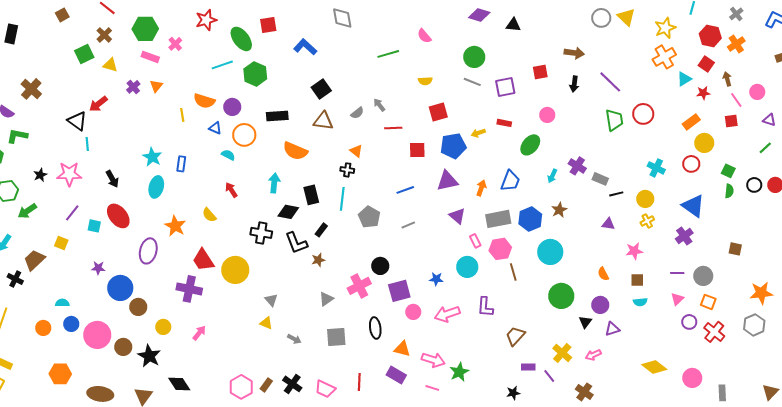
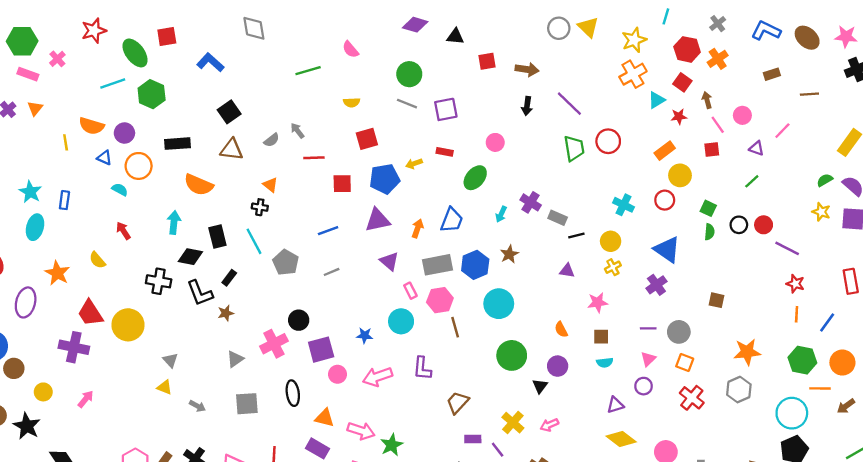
red square: (540, 72) -> (487, 61), moved
cyan line: (342, 199) -> (254, 241), turned -35
purple circle: (689, 322) -> (644, 386), moved
purple triangle: (612, 329) -> (615, 405), moved

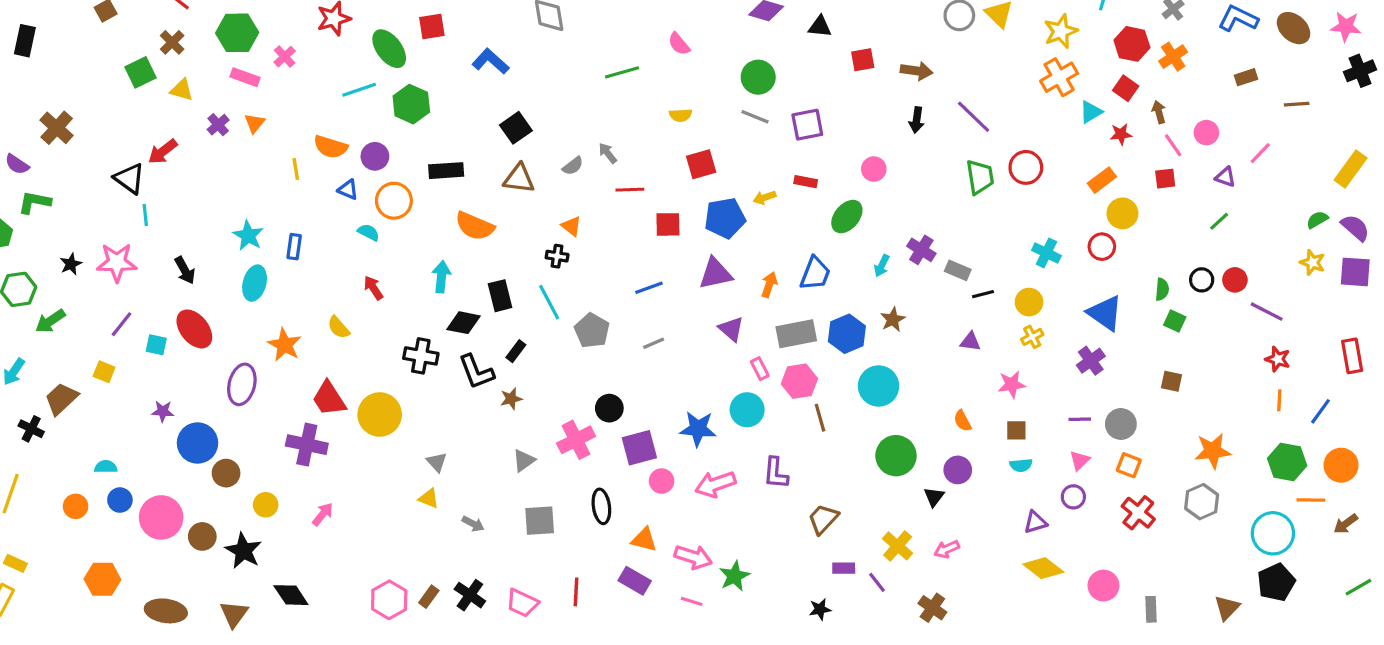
green square: (708, 208) -> (1175, 321), moved
blue star: (365, 335) -> (698, 429), size x1.6

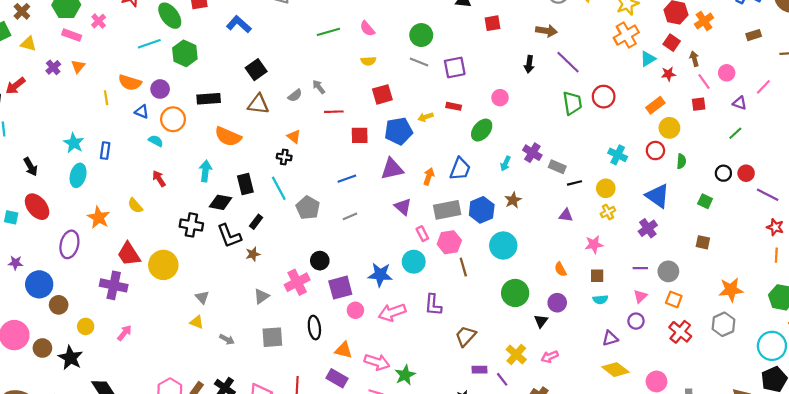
pink semicircle: (679, 44) -> (367, 29), moved
brown arrow: (917, 71) -> (546, 31), moved
green semicircle: (1162, 289) -> (681, 161), moved

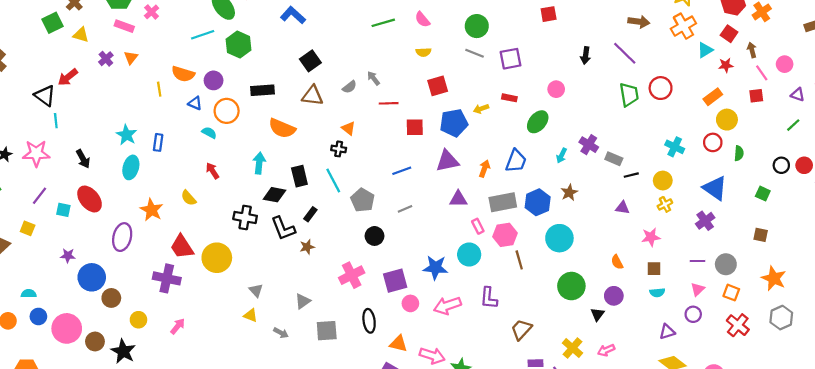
brown arrow: (546, 31) -> (639, 22), moved
purple triangle: (403, 207) -> (458, 199), turned -42
black circle: (320, 261) -> (375, 236), moved
orange star: (731, 290) -> (774, 278), moved, turned 30
gray triangle: (262, 296) -> (303, 301), moved

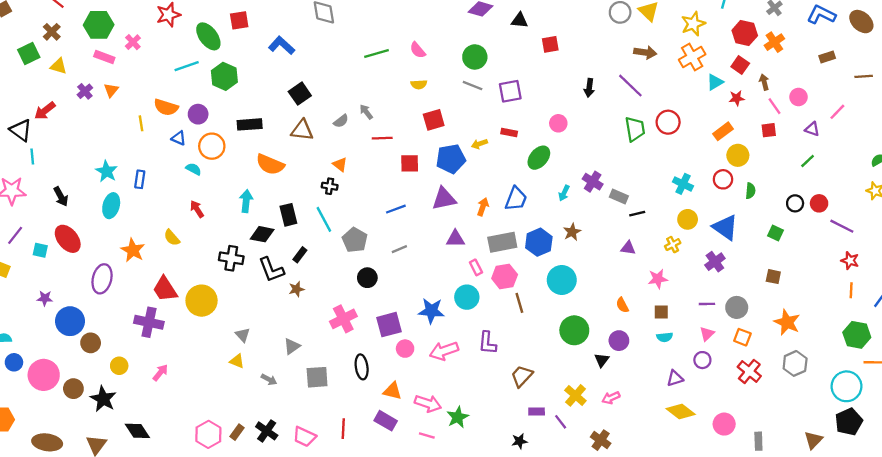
yellow circle: (663, 181) -> (688, 219), moved

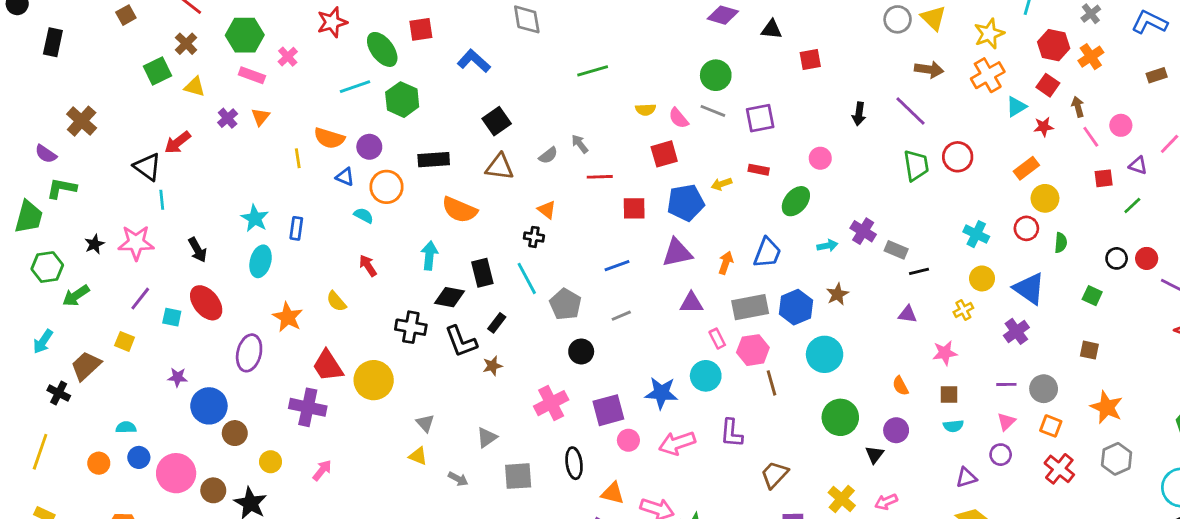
pink semicircle: (418, 50) -> (679, 118), moved
red square: (769, 130) -> (1104, 178), moved
cyan arrow: (564, 193) -> (827, 246), turned -126

